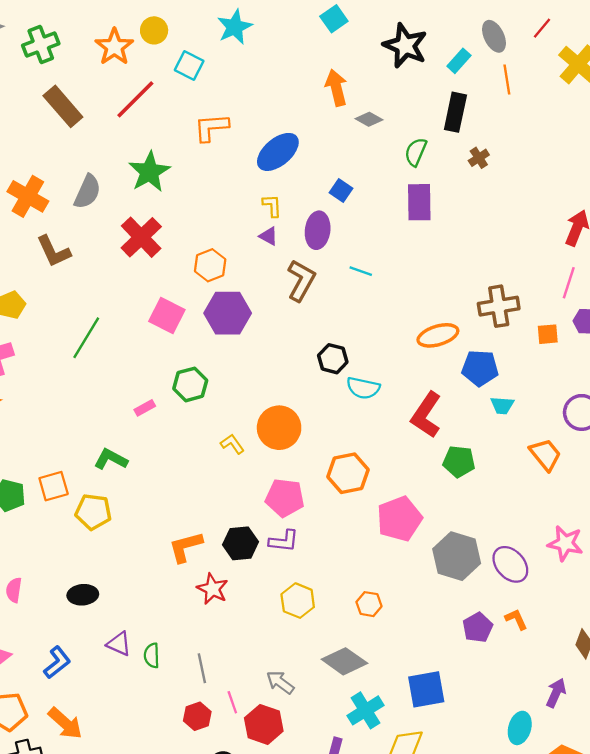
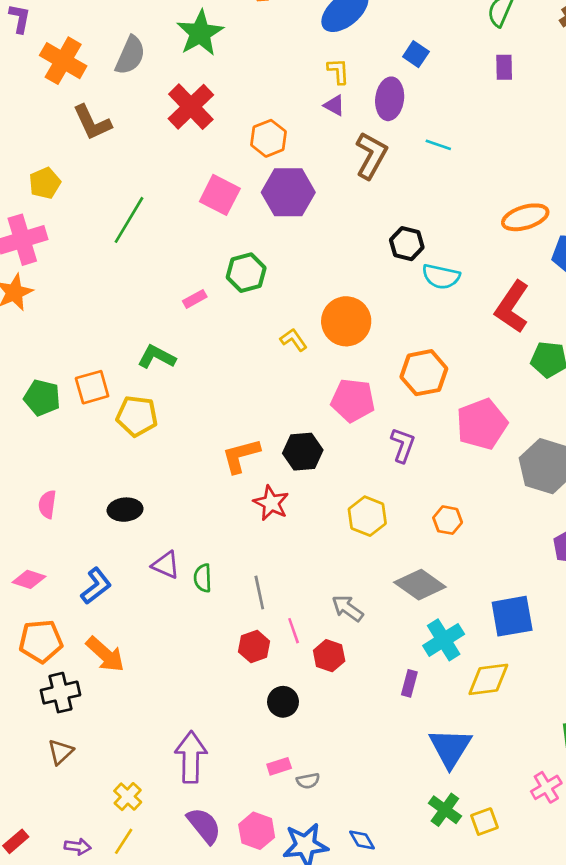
purple rectangle: (419, 202) -> (504, 67), size x0.6
purple L-shape: (284, 541) -> (403, 445), moved, turned -76
red hexagon: (264, 724) -> (329, 656), size x0.7

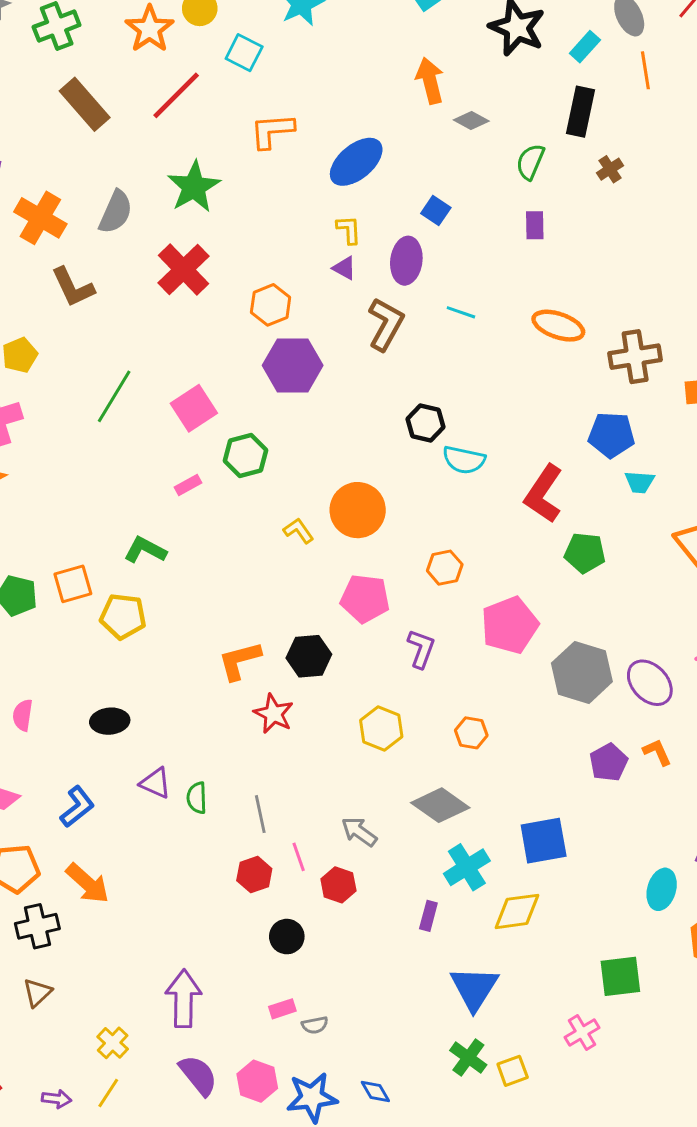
pink square: (220, 195) -> (194, 408), moved, turned 30
orange ellipse: (525, 217) -> (558, 326), moved, turned 36
orange hexagon: (424, 373) -> (445, 568), size x0.7

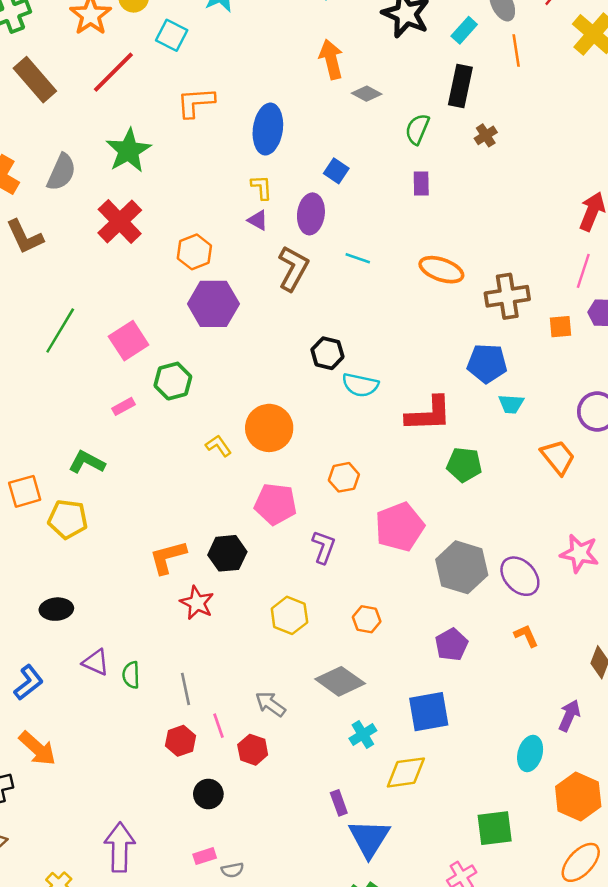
blue ellipse: (356, 162) -> (268, 129), turned -42
red L-shape: (544, 494) -> (429, 414), turned -126
purple pentagon: (609, 762) -> (452, 645), moved
cyan cross: (467, 867) -> (363, 734), size x0.7
purple rectangle: (428, 916) -> (339, 803), moved, turned -35

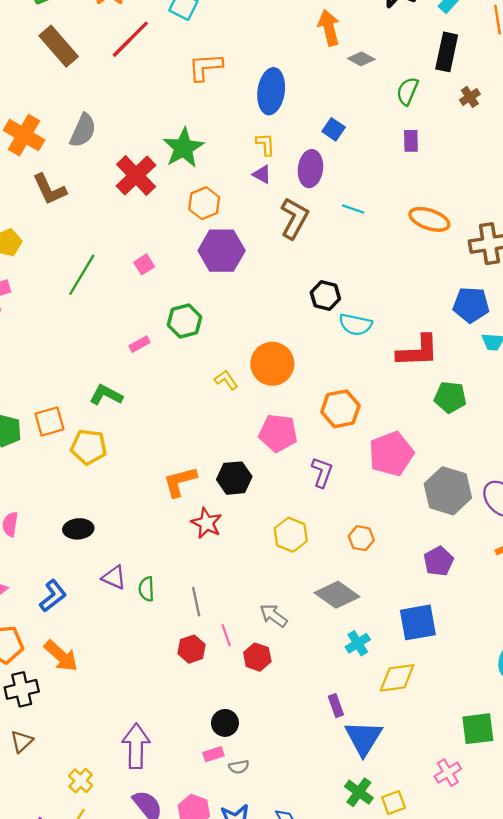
green star: (129, 151) -> (183, 148), moved
pink square: (129, 341) -> (144, 264), moved, size x0.6
orange hexagon: (344, 477) -> (340, 409), size x1.4
black circle: (208, 794) -> (225, 723), moved

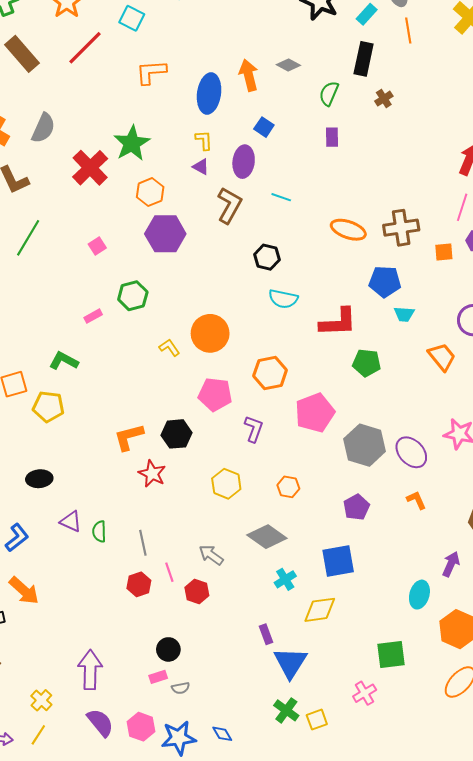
orange arrow: (329, 28) -> (249, 75), moved
orange ellipse: (429, 219) -> (348, 230), moved
green line: (82, 275) -> (28, 238), moved
black hexagon: (325, 296) -> (267, 257), moved

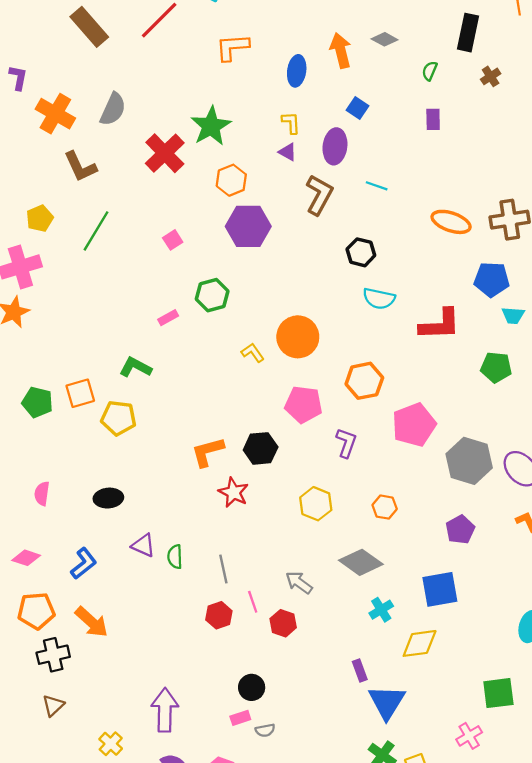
blue ellipse: (209, 93) -> (297, 71), size x0.7
green semicircle: (329, 93) -> (430, 71), size x0.7
green pentagon: (367, 363) -> (496, 367), moved

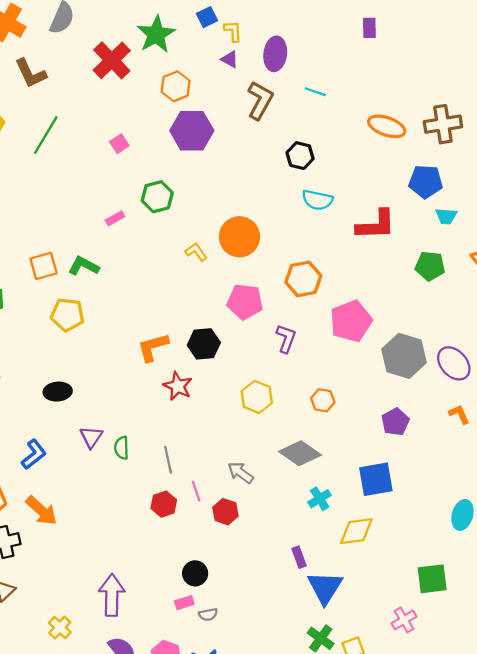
blue square: (358, 108) -> (207, 17), moved, turned 30
orange square: (80, 393) -> (44, 266), moved
purple triangle: (143, 545) -> (91, 437), turned 40

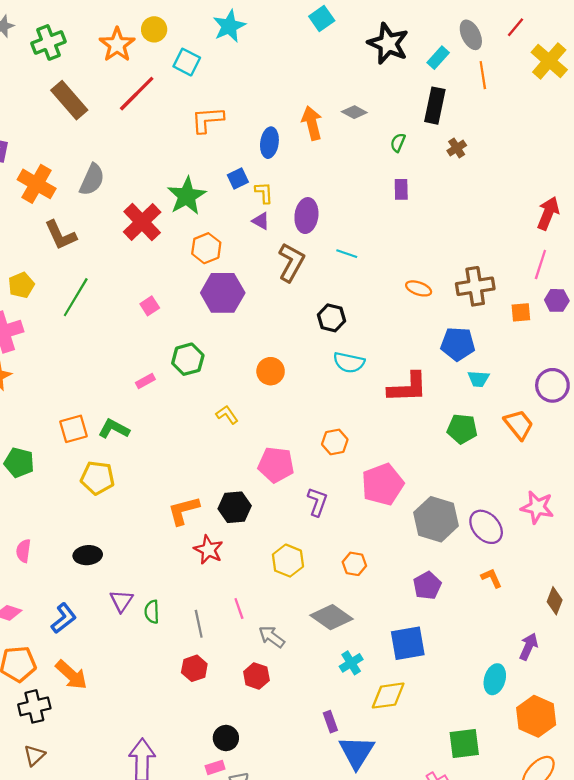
orange ellipse: (387, 126) -> (419, 288), size x0.7
orange circle: (239, 237) -> (271, 371), moved, size x0.7
orange hexagon: (303, 279) -> (335, 442), size x0.7
pink line: (196, 491) -> (239, 608), moved

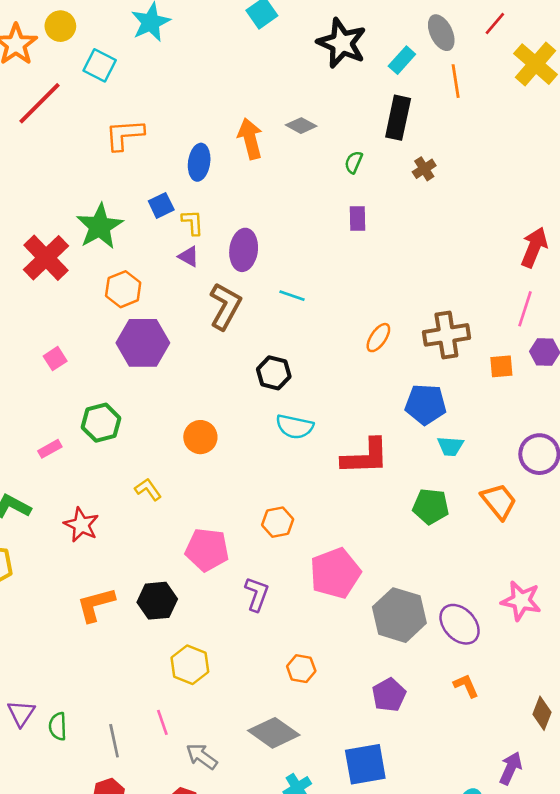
orange ellipse: (419, 288) -> (378, 338), turned -75
red star: (208, 550) -> (81, 525), moved
yellow hexagon: (288, 561) -> (190, 665), moved

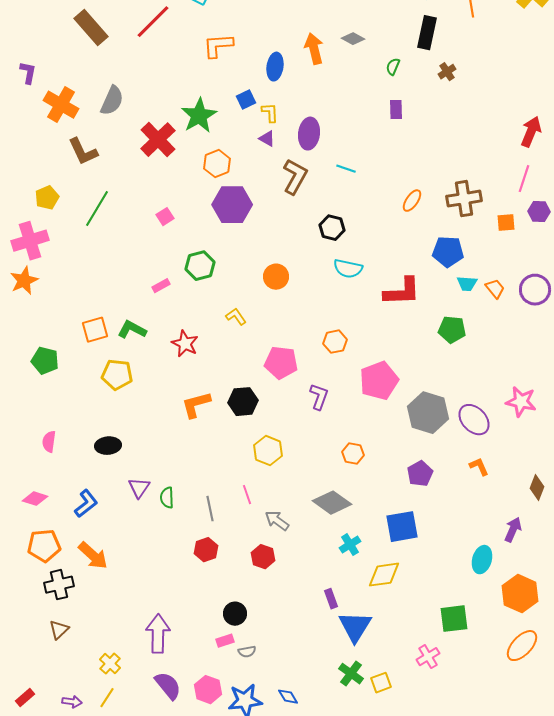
orange trapezoid: (499, 501) -> (495, 289), moved, size x0.7

